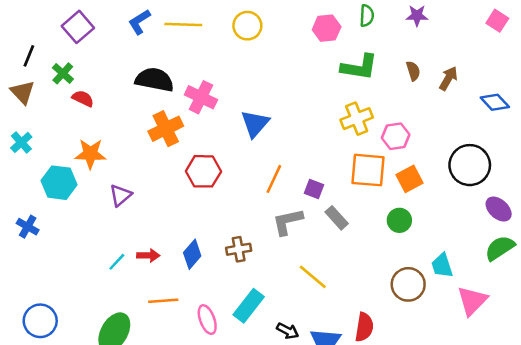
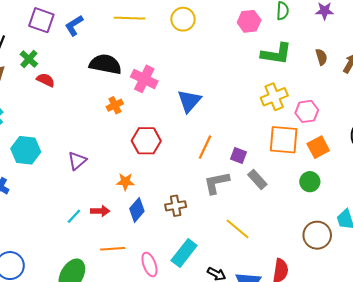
blue L-shape: (139, 22) -> (74, 25), moved
purple square: (78, 27) -> (41, 20), turned -30
orange cross: (166, 129) -> (115, 105), size x0.6
orange star: (90, 154) -> (125, 182), moved, size x0.7

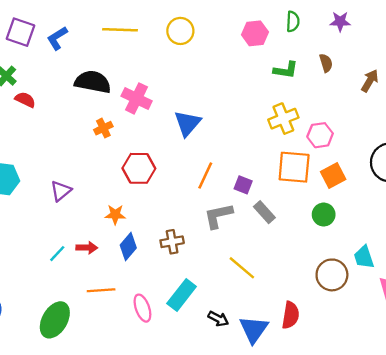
green L-shape: (276, 54) -> (286, 70), size x0.7
brown semicircle: (321, 57) -> (326, 63), moved

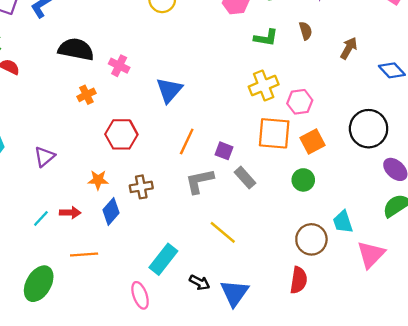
pink cross: (137, 98) -> (119, 66), size x0.7
brown cross: (172, 242) -> (141, 187), moved
pink ellipse: (142, 308) -> (140, 295), moved
red semicircle: (290, 315) -> (299, 280), moved

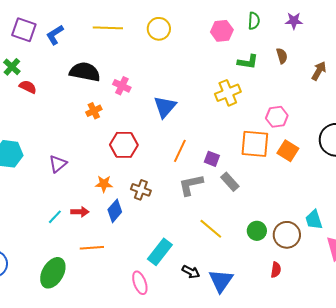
yellow cross: (264, 86) -> (228, 93), moved
orange square: (313, 141) -> (288, 151), turned -30
green circle: (303, 180) -> (257, 231), moved
brown cross: (141, 187) -> (141, 190), turned 30
red semicircle: (299, 280) -> (276, 270), size x0.7

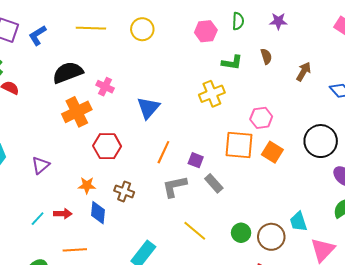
black semicircle: (85, 72) -> (68, 73), turned -32
orange cross: (94, 111) -> (77, 112), size x1.8
blue diamond: (115, 211) -> (98, 213), turned -35

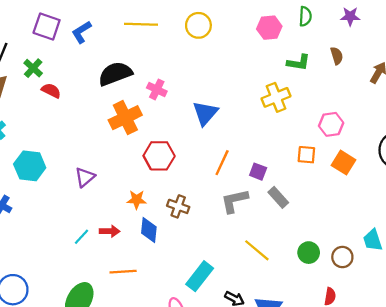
orange square: (239, 145) -> (306, 155), size x0.6
brown circle: (271, 237) -> (342, 257), size x0.7

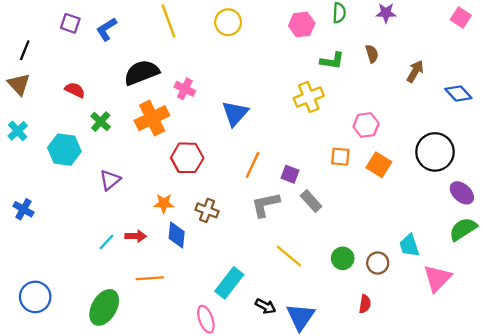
yellow line: (141, 24) -> (168, 21), turned 68
purple square: (47, 26) -> (70, 23), size x0.7
green cross: (33, 68) -> (101, 122), moved
cyan hexagon: (30, 166) -> (64, 150), moved

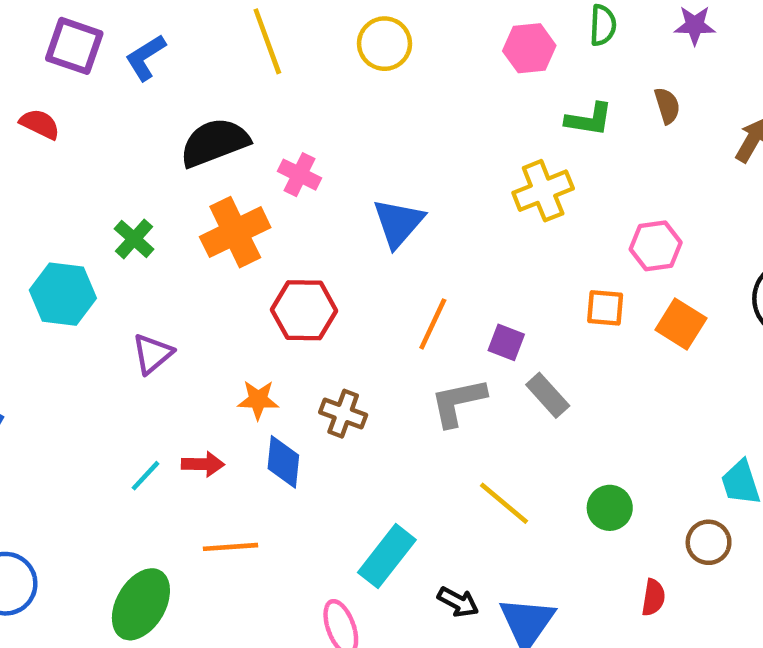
purple square: (70, 23) -> (74, 46), size x1.4
red semicircle: (75, 90) -> (40, 124), moved
brown circle: (378, 263) -> (709, 542), moved

